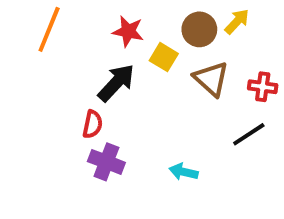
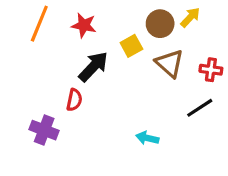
red star: (128, 31) -> (84, 25), moved
yellow square: (164, 57) -> (131, 46), turned 30
purple cross: (106, 162) -> (44, 130), moved

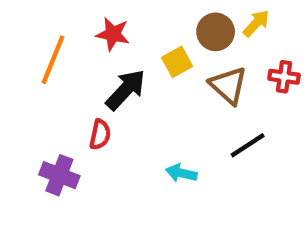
orange line: (39, 24) -> (53, 60), moved
red cross: (211, 70) -> (284, 77), moved
black line: (200, 108) -> (248, 145), moved
cyan arrow: (147, 138) -> (181, 173), moved

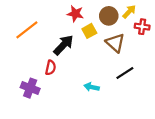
red star: (113, 34) -> (75, 14), moved
orange line: (53, 60) -> (27, 30), turned 30
red cross: (284, 77) -> (142, 27), moved

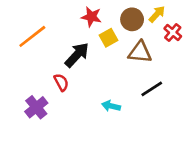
red cross: (142, 27) -> (173, 32), turned 32
brown triangle: (115, 43) -> (140, 52), turned -36
red semicircle: (51, 68) -> (61, 82), turned -40
purple cross: (30, 88) -> (36, 107), turned 30

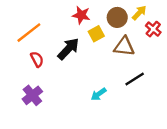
red semicircle: (61, 82) -> (37, 59), moved
cyan arrow: (111, 106) -> (99, 94), turned -49

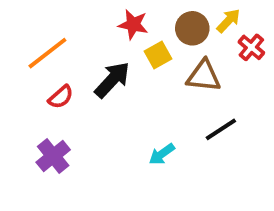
red semicircle: (37, 59) -> (61, 97), turned 77

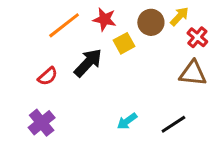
orange line: (47, 53) -> (64, 25), moved
brown triangle: (204, 76) -> (193, 73), moved
black line: (221, 129) -> (173, 124), moved

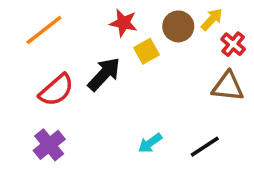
orange line: (64, 25) -> (44, 30), moved
red semicircle: (48, 76) -> (56, 90), size x1.5

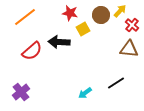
black arrow: (104, 74) -> (59, 42), turned -130
cyan arrow: (150, 143) -> (85, 93), moved
purple cross: (49, 145) -> (21, 92), moved

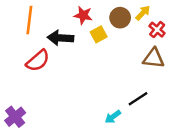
orange line: (25, 17) -> (29, 20), turned -45
black arrow: (59, 42) -> (60, 38), moved
purple cross: (21, 92) -> (15, 117), moved
cyan arrow: (85, 93) -> (113, 117), moved

